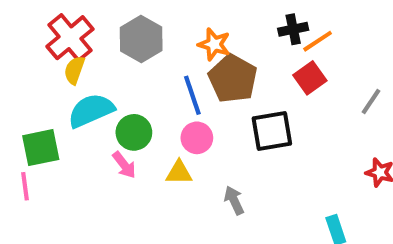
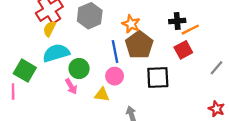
green square: (41, 148) -> (25, 71), turned 35

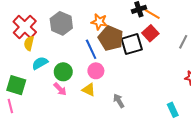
orange line: (190, 30) -> (152, 14), turned 70
cyan semicircle: (56, 53) -> (40, 63), size x0.7
black square: (158, 77) -> (132, 44), moved
yellow triangle: (102, 95) -> (89, 90), turned 32

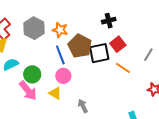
orange line: (152, 14) -> (123, 68), moved
orange star: (99, 22) -> (60, 30), moved
pink arrow: (60, 89) -> (28, 91), size x1.5

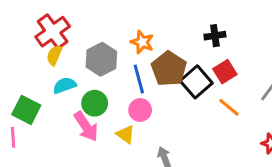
gray hexagon: (34, 28) -> (101, 59), moved
black square: (99, 53) -> (196, 82), turned -35

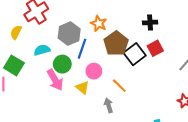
yellow semicircle: (54, 55) -> (16, 32), moved
blue line: (139, 79) -> (82, 49), moved, turned 30
orange line: (229, 107) -> (119, 86), moved

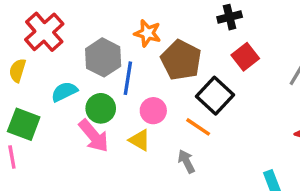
black square: (135, 54) -> (215, 96), moved

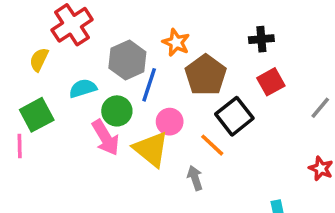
green square: (24, 124) -> (37, 115), turned 32
yellow triangle: (140, 140) -> (151, 149), size x1.6

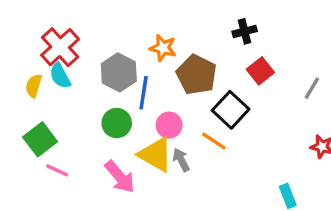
cyan semicircle: (83, 88) -> (60, 76), moved, turned -92
pink arrow: (105, 138) -> (120, 177), moved
pink line: (20, 146) -> (57, 170), moved, turned -55
gray arrow: (195, 178) -> (181, 160), moved

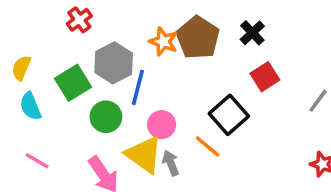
black cross: (245, 31) -> (252, 33), turned -35
red cross: (60, 47) -> (79, 20), moved, size x0.6
brown pentagon: (196, 75) -> (198, 38), moved
cyan semicircle: (60, 76) -> (30, 106), moved
green square: (40, 139) -> (73, 83), moved

